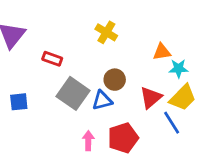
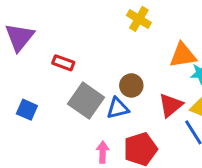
yellow cross: (106, 32) -> (139, 19), moved
orange triangle: (162, 52) -> (183, 55), size x1.4
blue square: (19, 102) -> (27, 110), turned 30

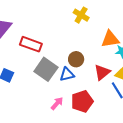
red rectangle: (63, 63) -> (31, 44), size x1.5
pink arrow: (103, 152) -> (57, 103), turned 40

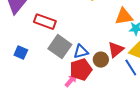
brown circle: (76, 59) -> (101, 60), moved
red pentagon: (82, 101) -> (81, 70), moved

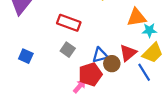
red rectangle: (45, 22) -> (69, 23), moved
gray square: (60, 47) -> (68, 50), size x0.6
blue triangle: (81, 52) -> (100, 55), moved

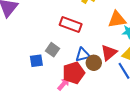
red rectangle: (69, 23) -> (71, 25), moved
blue square: (26, 56) -> (36, 61), moved, turned -32

